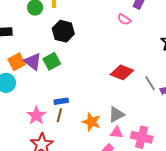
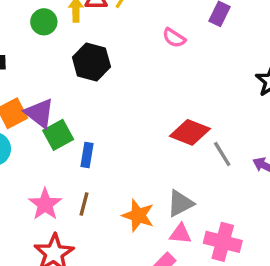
pink semicircle: (124, 19) -> (174, 38), moved
green square: (52, 61) -> (58, 135), moved
gray line: (150, 83) -> (222, 154), moved
blue rectangle: (61, 101) -> (87, 155), moved, turned -72

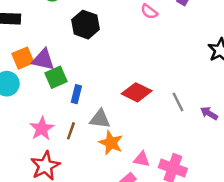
purple triangle: (39, 113) -> (43, 60), turned -30
red diamond: (190, 132) -> (137, 92), moved
gray triangle: (180, 203) -> (100, 119), moved, turned 30

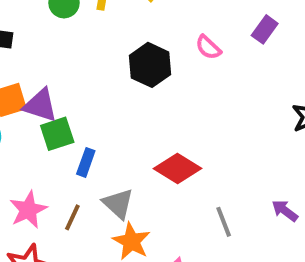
black hexagon: (86, 25) -> (150, 65), moved
gray line: (178, 102) -> (224, 222), moved
gray triangle: (100, 119) -> (118, 204), turned 30

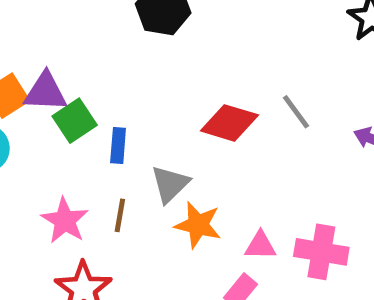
gray triangle: (118, 204) -> (170, 184), turned 48
gray line: (224, 222) -> (296, 112), moved

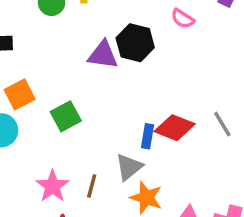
purple triangle: (45, 92) -> (103, 55), moved
blue rectangle: (118, 146) -> (148, 136), moved

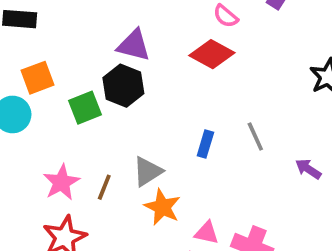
black hexagon: (135, 43) -> (123, 86), moved
red diamond: (175, 128) -> (212, 54), moved
blue rectangle: (148, 136) -> (205, 144), moved

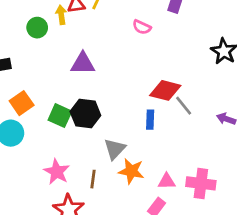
red diamond: (212, 54) -> (165, 90), moved
black hexagon: (123, 86) -> (85, 113), moved
green square: (85, 108) -> (60, 116), turned -30
brown line: (104, 187) -> (93, 179), moved

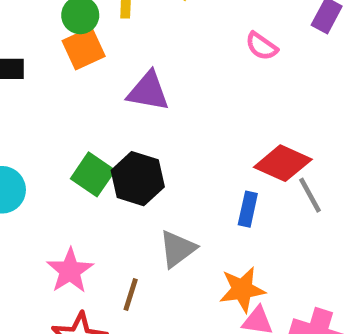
orange square: (22, 103) -> (84, 48), moved
orange star: (131, 171) -> (242, 289), moved, turned -30

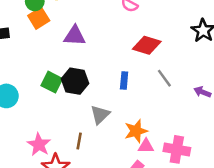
red diamond: (283, 163) -> (147, 45), moved
blue rectangle: (248, 209) -> (124, 81), moved
pink star: (70, 271) -> (39, 145), moved

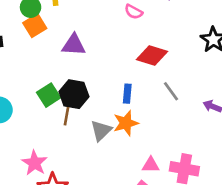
green square: (52, 82) -> (49, 95), turned 30
orange star: (136, 131) -> (126, 123), moved
brown line: (79, 141) -> (67, 116), moved

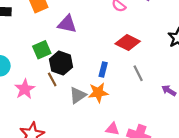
green square: (49, 95) -> (42, 50), moved
brown line: (67, 116) -> (52, 79), turned -48
pink star: (35, 163) -> (25, 89), moved

